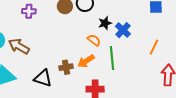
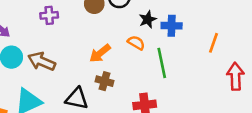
blue cross: (123, 30) -> (172, 26), turned -35
orange arrow: (86, 61) -> (100, 53), moved
brown cross: (66, 67) -> (104, 81), turned 32

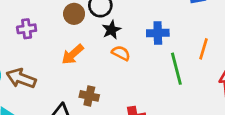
black star: (148, 19) -> (111, 30), moved
orange arrow: (100, 53) -> (73, 54), moved
green line: (162, 63) -> (176, 69), moved

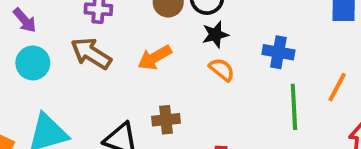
brown arrow: (21, 78) -> (91, 53), moved
brown cross: (89, 96) -> (166, 120), turned -30

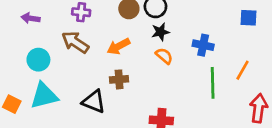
purple arrow: (25, 20) -> (31, 18), turned 138
cyan circle: (33, 63) -> (38, 60), moved
brown cross: (166, 120) -> (119, 79), moved

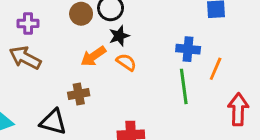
blue cross: (203, 45) -> (188, 49), moved
orange arrow: (119, 46) -> (93, 56), moved

